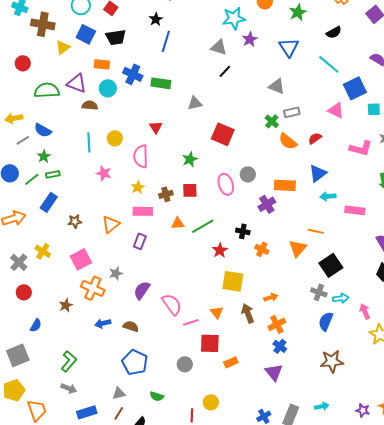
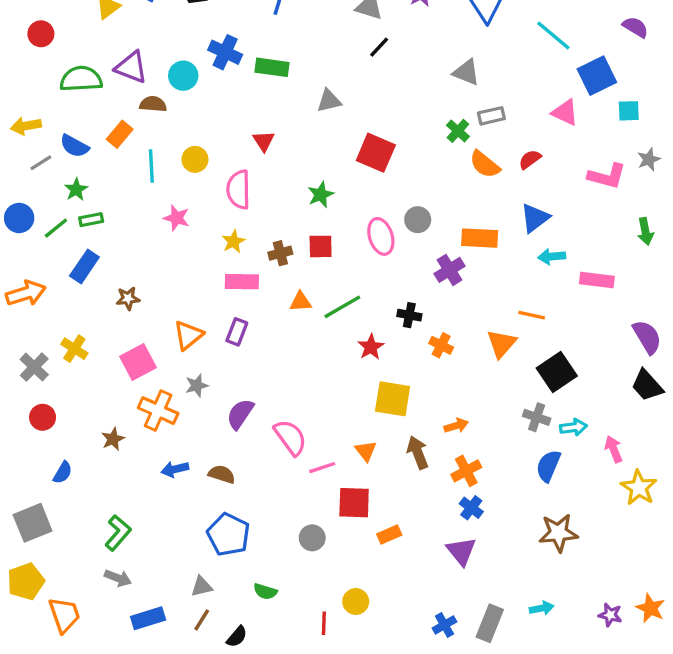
orange rectangle: (102, 64) -> (120, 134), moved, turned -56
orange triangle: (111, 224) -> (188, 335), moved

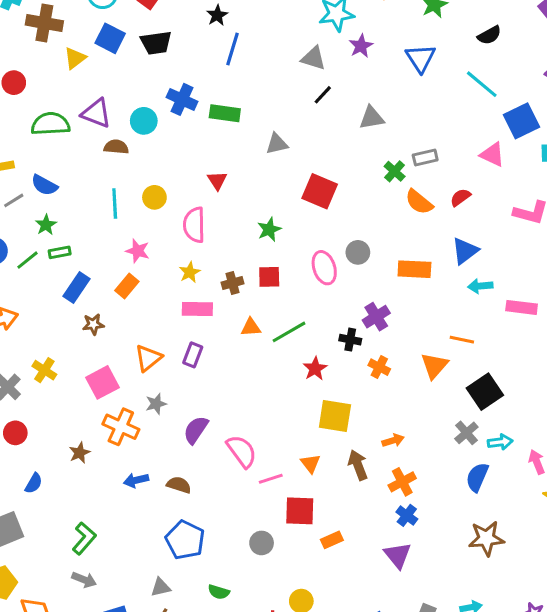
gray triangle: (466, 72) -> (372, 118), moved, turned -32
orange rectangle: (120, 134) -> (127, 286), moved
blue rectangle: (84, 267) -> (76, 288), moved
purple cross: (450, 270) -> (376, 317), moved
gray cross: (537, 417) -> (466, 433), turned 30

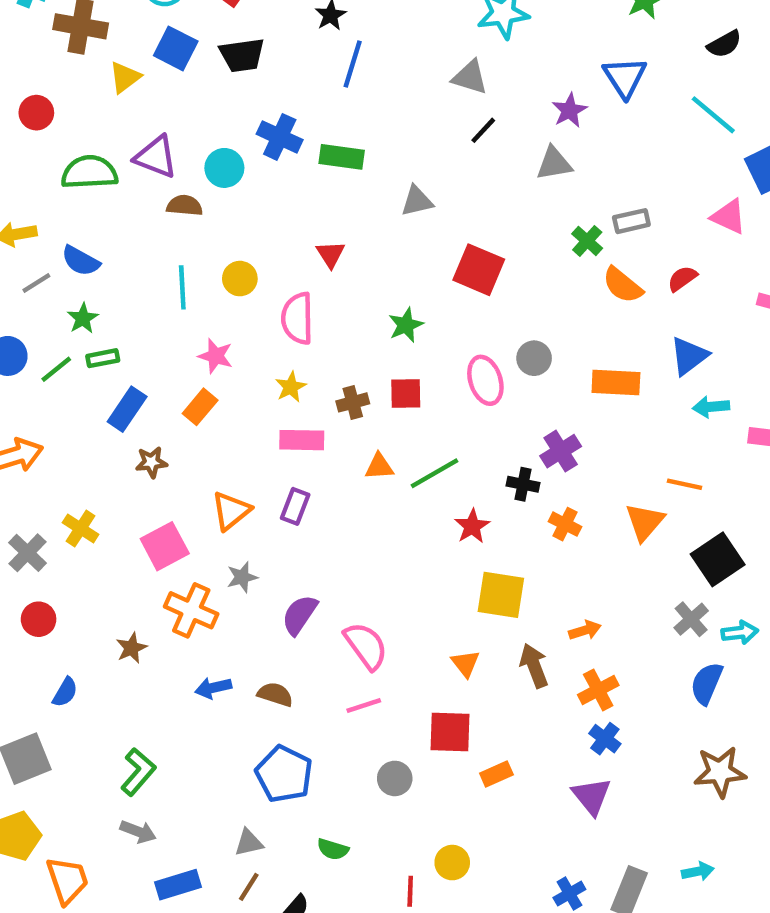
purple star: (361, 46) -> (569, 110), moved
pink line: (271, 479) -> (364, 705), moved

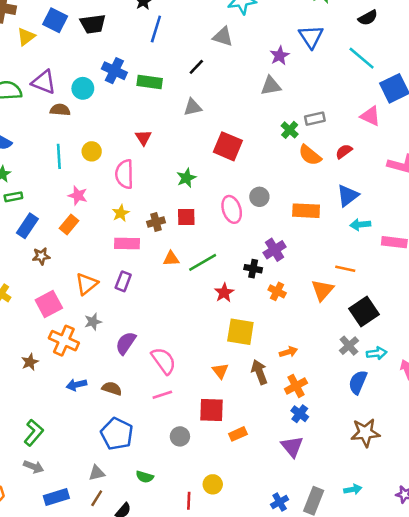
black line: (483, 130) -> (196, 67), moved

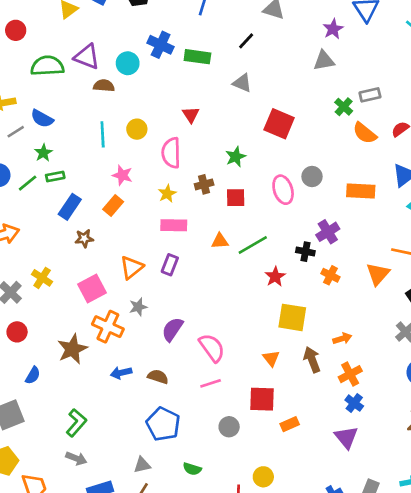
gray triangle: (193, 107) -> (242, 83), turned 36
brown cross: (156, 222) -> (204, 184), moved
brown star: (30, 362) -> (72, 349), size x1.6

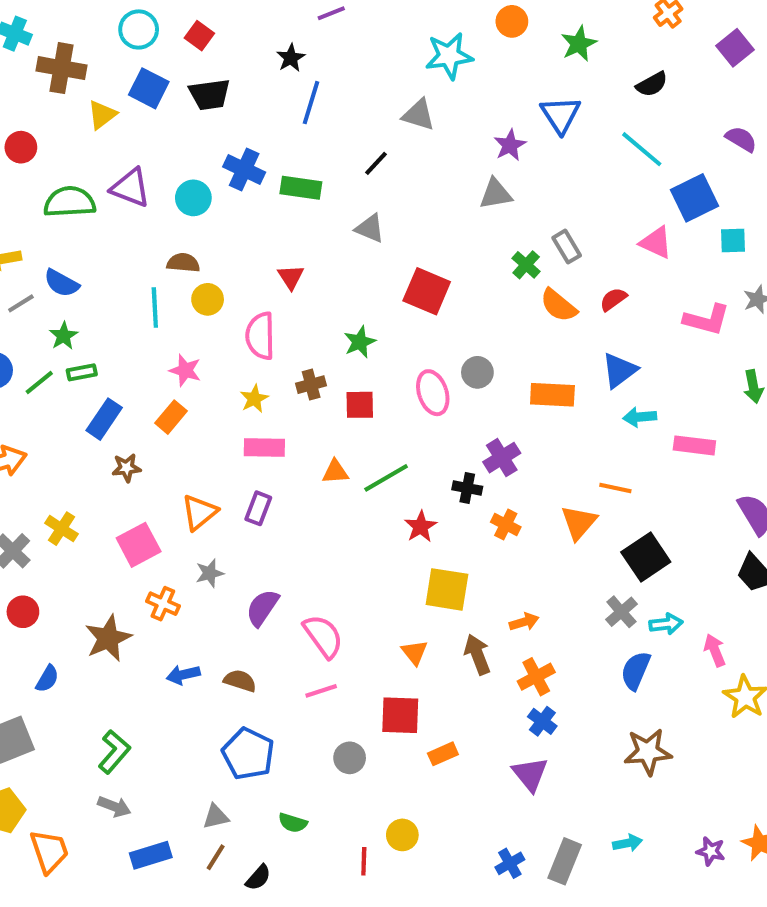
brown semicircle: (104, 86) -> (183, 263), moved
gray rectangle: (370, 95) -> (567, 247), turned 72
orange cross: (108, 327) -> (163, 604), size x0.7

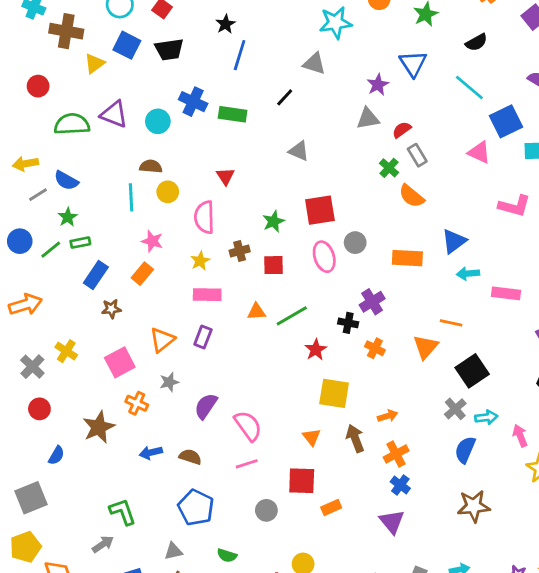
gray triangle: (370, 228) -> (299, 151), moved
red square: (427, 291) -> (320, 210), moved, turned -32
red semicircle: (613, 299) -> (402, 130), moved
green L-shape: (114, 752) -> (123, 512), moved, turned -60
gray arrow: (114, 807) -> (103, 544), turned -55

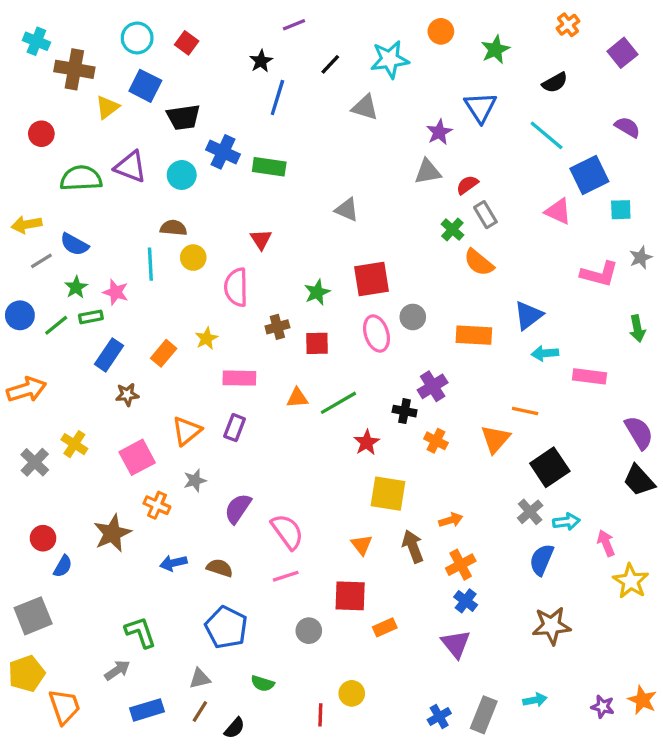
black trapezoid: (169, 49) -> (183, 117), moved
black line: (285, 97) -> (330, 64), moved
pink star: (152, 241) -> (116, 292), moved
yellow star: (200, 261) -> (206, 338), moved
red circle: (39, 409) -> (43, 538), moved

